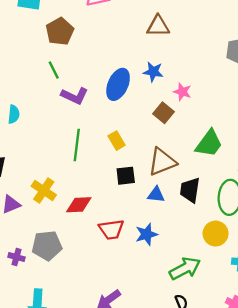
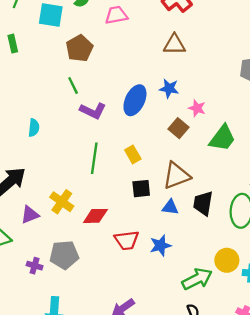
green trapezoid: (209, 143) -> (222, 138), moved
yellow circle: (216, 234) -> (227, 260), moved

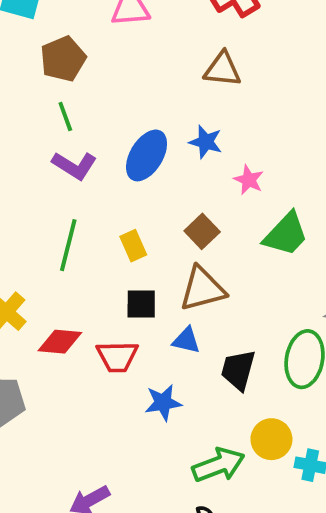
green line: (73, 85) -> (65, 116), moved
brown square: (179, 128) -> (202, 231), moved
black trapezoid: (203, 203) -> (238, 370), moved
red trapezoid: (127, 240) -> (117, 357), moved

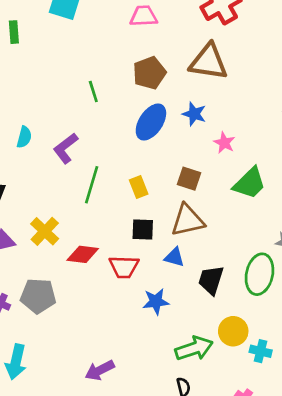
brown pentagon: (63, 59) -> (149, 73), moved
brown triangle: (222, 69) -> (208, 62), size x1.4
purple L-shape: (74, 165) -> (66, 148), moved, turned 108
brown square: (202, 231) -> (189, 179), turned -30

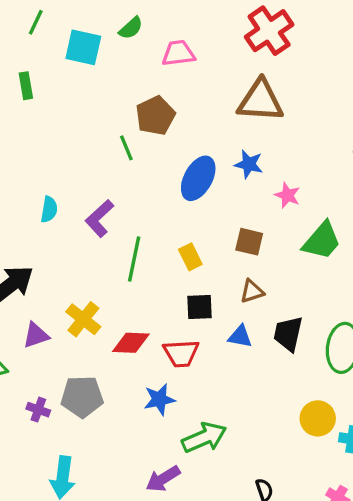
brown pentagon: (149, 73) -> (155, 116), moved
brown triangle: (188, 220) -> (252, 291), size x0.6
black trapezoid: (211, 280) -> (288, 334), moved
blue star: (156, 302) -> (159, 399), moved
green arrow: (194, 348) -> (204, 437), moved

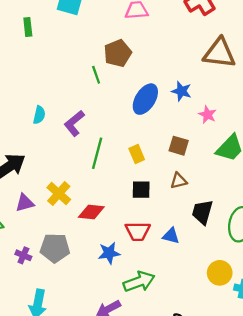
brown triangle: (260, 101) -> (219, 53), moved
blue triangle: (240, 337) -> (171, 236), moved
red trapezoid: (181, 353) -> (138, 231), moved

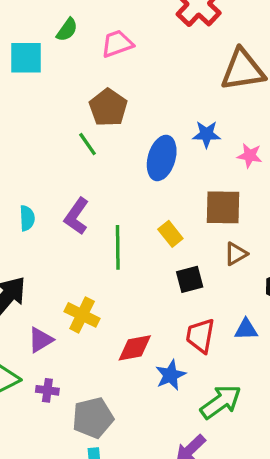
brown square: (179, 146) -> (223, 207), size x1.4
red diamond: (91, 212) -> (135, 348), moved
red trapezoid: (138, 231) -> (200, 336), turned 116
gray pentagon: (55, 248) -> (93, 418), moved
purple cross: (23, 255) -> (47, 390), moved

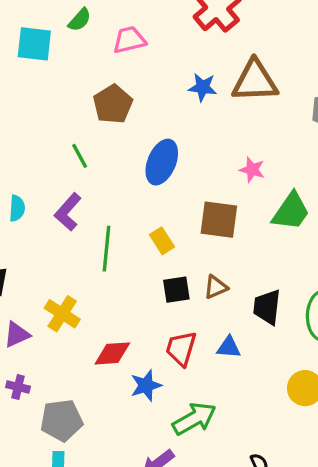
blue star: (207, 134) -> (203, 87), moved
green line: (88, 144) -> (80, 156), moved
brown triangle: (236, 254) -> (216, 287), moved

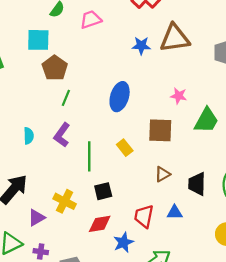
cyan square: (34, 44) -> (38, 40), moved
brown pentagon: (113, 104) -> (55, 68), moved
green line: (80, 156) -> (66, 98), turned 56
black square: (176, 290) -> (103, 191), moved

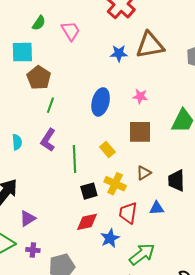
pink trapezoid: (91, 20) -> (71, 31), turned 80
pink star: (179, 96) -> (140, 96), moved
yellow cross: (65, 201) -> (115, 184), moved

